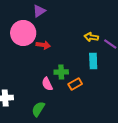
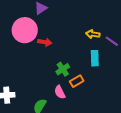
green cross: (61, 72) -> (63, 69), turned -32
pink semicircle: (47, 84) -> (60, 92), moved

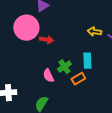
cyan rectangle: (95, 58) -> (87, 61), moved
pink semicircle: (60, 92) -> (48, 76), moved

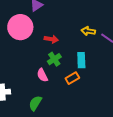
red arrow: (46, 40) -> (51, 39), moved
green cross: (64, 67) -> (54, 59), moved

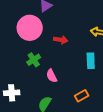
green cross: (54, 59) -> (34, 60), moved
orange rectangle: (72, 78) -> (82, 96), moved

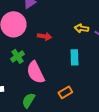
pink semicircle: (52, 76) -> (35, 72), size x1.6

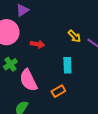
yellow arrow: (81, 28) -> (74, 36), turned -144
orange rectangle: (65, 92) -> (58, 91), moved

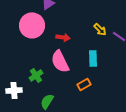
green cross: (10, 64) -> (36, 75), moved
pink semicircle: (28, 80) -> (60, 61), moved

